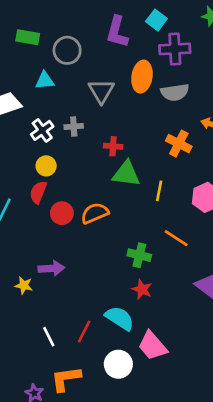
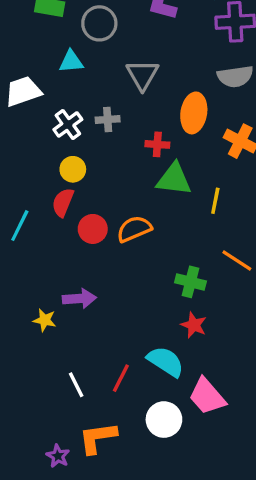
orange ellipse: (142, 77) -> (194, 113), moved

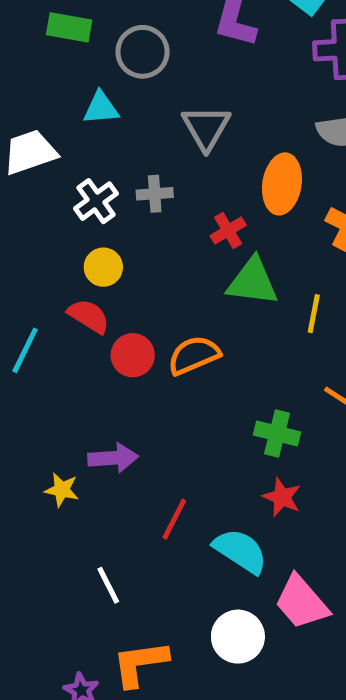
red cross: (157, 144) -> (228, 230), turned -35
red semicircle: (63, 202) -> (89, 316), turned 100
red line: (121, 378) -> (174, 519), moved

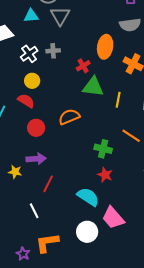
gray triangle: (206, 128) -> (60, 16), moved
red circle: (133, 355) -> (36, 128), moved
red line: (174, 519) -> (48, 184), moved

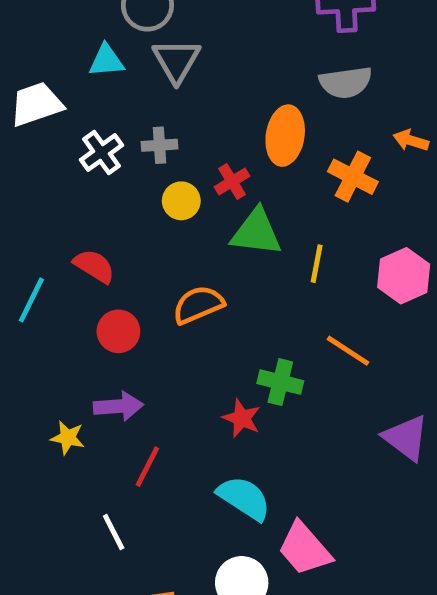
yellow circle: (32, 81) -> (181, 201), moved
red star: (105, 175) -> (242, 418), moved

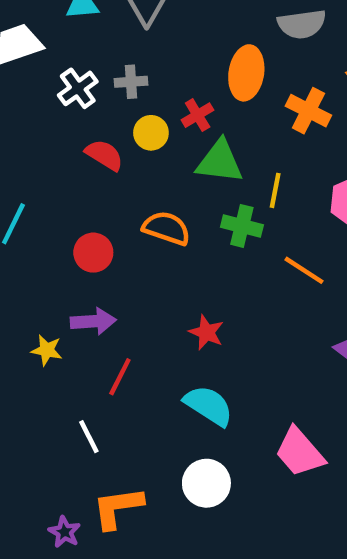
red semicircle: (94, 266) -> (104, 155), moved
orange semicircle: (198, 305) -> (166, 228), turned 42
green cross: (280, 382) -> (242, 226), moved
pink trapezoid: (305, 549) -> (300, 452), moved

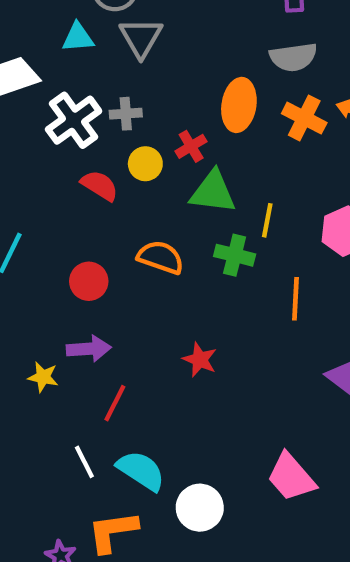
white cross: (78, 88) -> (74, 120), size x1.4
orange cross: (308, 111) -> (304, 118), moved
orange line: (304, 270) -> (296, 299), turned 60
cyan semicircle: (209, 406) -> (141, 471), moved

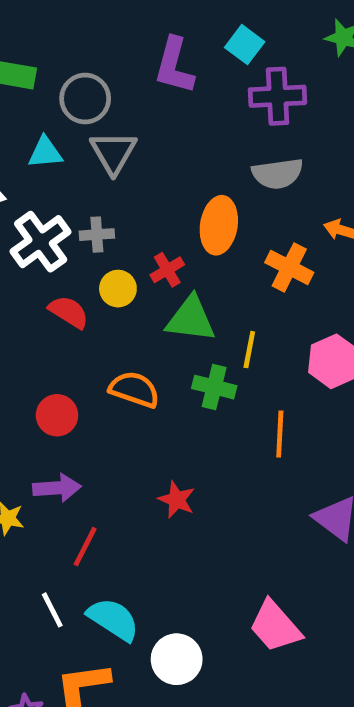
orange cross: (304, 118) -> (289, 267), moved

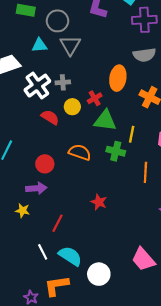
purple arrow: (57, 488) -> (36, 188), moved

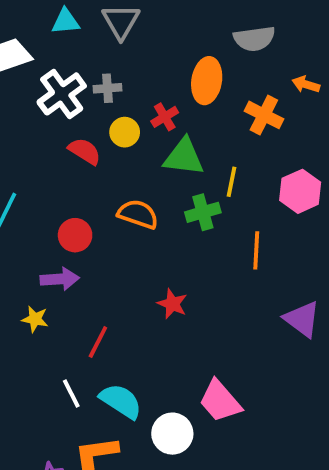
green cross: (116, 151) -> (203, 212), turned -30
pink trapezoid: (143, 259) -> (220, 401), moved

